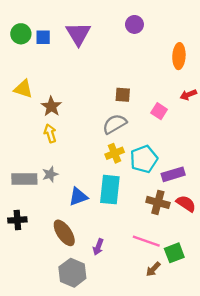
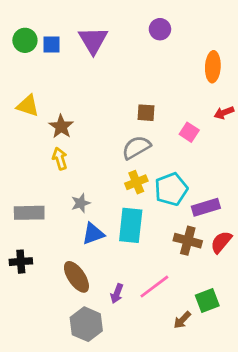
gray star: (50, 174) -> (81, 203), moved
red semicircle: (186, 204) -> (221, 242), turned -84
pink line: (146, 241) -> (154, 287), moved, turned -56

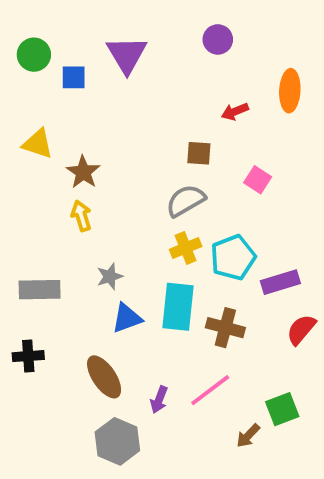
blue square: (51, 44) -> (74, 77), moved
red arrow: (224, 113) -> (235, 112), moved
brown cross: (188, 241) -> (225, 328), moved

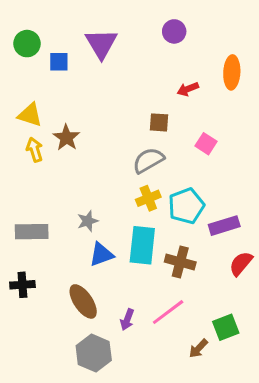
yellow arrow: (81, 216) -> (35, 150), moved

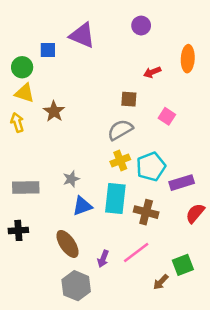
green circle: (27, 44) -> (22, 67), moved
purple triangle: (101, 44) -> (82, 35), turned -36
yellow arrow: (35, 150) -> (17, 122), moved

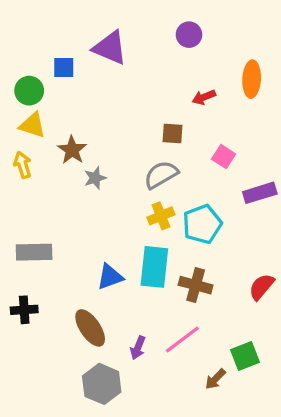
gray star: (71, 179) -> (95, 178), moved
purple rectangle: (182, 183) -> (260, 193), moved

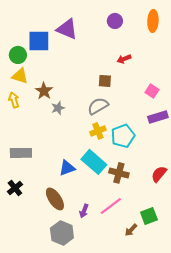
blue square: (64, 68) -> (39, 41), size x1.6
orange ellipse: (252, 79) -> (153, 21), moved
pink square: (224, 157) -> (152, 91), moved
cyan rectangle: (154, 267) -> (94, 162), turned -55
black cross: (24, 310) -> (15, 188), turned -35

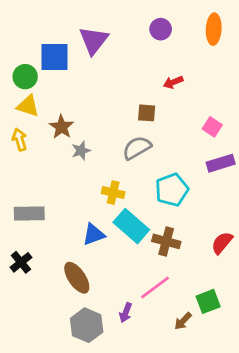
purple triangle: (67, 29) -> (94, 40), turned 45
yellow cross: (98, 131) -> (113, 193), moved, turned 35
purple arrow: (84, 211) -> (126, 313), moved

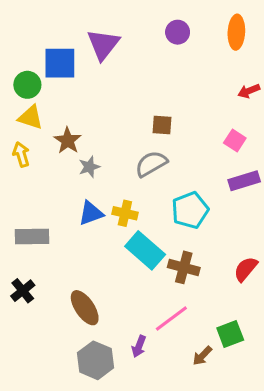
red arrow: (173, 82) -> (249, 91), moved
blue triangle: (94, 234) -> (91, 213), moved

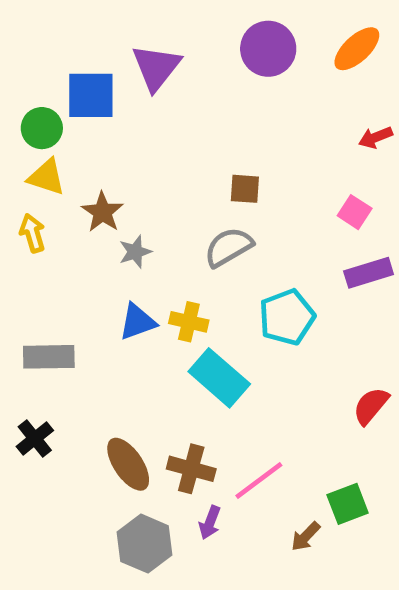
purple circle: (178, 32) -> (268, 49), size x1.5
orange ellipse: (236, 32) -> (357, 49), turned 44
brown cross: (184, 267) -> (191, 469), moved

